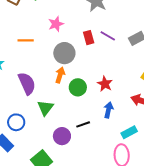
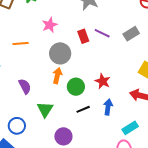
purple semicircle: (27, 83) -> (25, 86), size x0.7
black line: (83, 124) -> (83, 109), moved

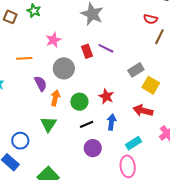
gray rectangle: (131, 34) -> (136, 70), moved
orange arrow: (57, 76) -> (55, 98), moved
purple semicircle: (25, 86) -> (41, 84), moved
purple circle: (63, 136) -> (93, 148), moved

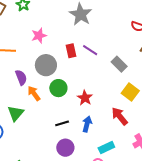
gray rectangle: (136, 70) -> (119, 64), moved, turned 70
orange arrow: (55, 98) -> (34, 93), turned -56
green circle: (79, 102) -> (58, 88), moved
red arrow: (143, 111) -> (120, 116), turned 30
green triangle: (49, 124) -> (16, 113), moved

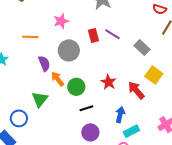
green circle: (58, 88) -> (76, 87), moved
red arrow: (120, 116) -> (136, 90), moved
blue arrow: (87, 124) -> (120, 115), moved

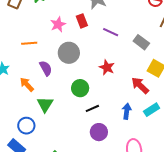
red rectangle: (93, 35) -> (82, 21), moved
orange arrow: (58, 79) -> (27, 84), moved
red star: (109, 82) -> (107, 67), moved
cyan rectangle: (131, 131) -> (152, 110), moved

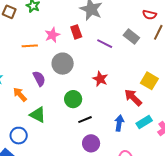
gray rectangle: (141, 42) -> (131, 36), moved
orange line: (29, 43) -> (30, 46), moved
green triangle: (45, 104) -> (38, 115), turned -36

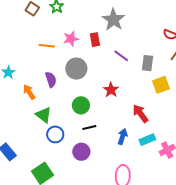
gray rectangle: (131, 36) -> (147, 63), moved, turned 49
yellow square: (149, 81) -> (161, 85), moved, turned 30
blue circle: (19, 136) -> (55, 134), moved
purple circle: (91, 143) -> (81, 152), moved

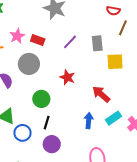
red rectangle: (95, 40) -> (38, 40), moved, turned -48
purple line: (121, 56) -> (70, 42), turned -70
yellow square: (161, 85) -> (115, 62), turned 30
black line: (89, 128) -> (47, 123), moved, turned -48

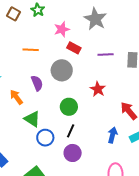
pink star: (17, 36) -> (62, 29), moved
purple line: (70, 42) -> (106, 55), turned 35

